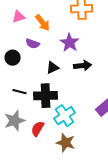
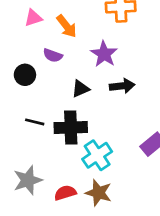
gray star: (15, 121) -> (28, 180), moved
red semicircle: (38, 129) -> (65, 193), moved, turned 42

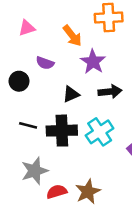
orange arrow: (67, 26) -> (72, 36), moved
cyan cross: (97, 155) -> (100, 132), moved
gray star: (28, 180) -> (35, 171), moved
brown star: (99, 193) -> (88, 192), turned 30

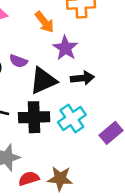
purple semicircle: (45, 63) -> (18, 61), moved
black triangle: (71, 94) -> (43, 81), size x1.6
brown star: (88, 192) -> (60, 178), turned 30

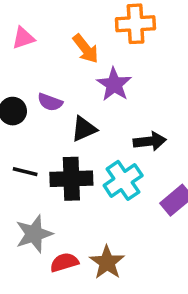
black arrow: (82, 78) -> (150, 141), moved
black triangle: (43, 81) -> (84, 129), size x0.7
brown star: (60, 178) -> (107, 262), turned 30

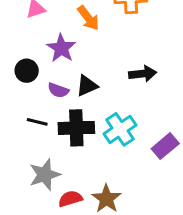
purple star: (114, 84) -> (61, 48), moved
purple semicircle: (50, 102) -> (58, 90), moved
black arrow: (150, 141) -> (143, 74), moved

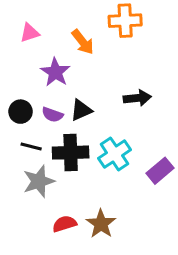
black circle: (27, 71) -> (21, 112), moved
gray star: (45, 175) -> (39, 181), moved

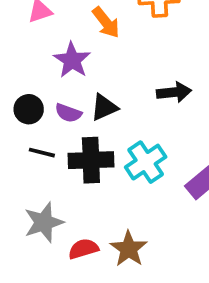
gray star: (39, 181) -> (44, 222), moved

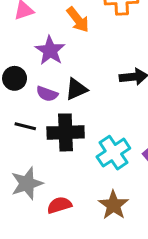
black circle: (29, 109) -> (15, 78), moved
cyan cross: (146, 162) -> (113, 153), moved
brown star: (129, 249) -> (113, 205), moved

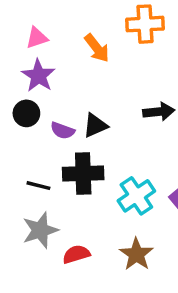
purple star: (50, 51) -> (38, 76), moved
black line: (25, 126) -> (38, 186), moved

